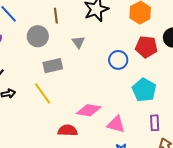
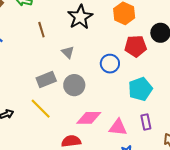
gray circle: (38, 36) -> (74, 85), moved
cyan pentagon: (144, 90) -> (140, 89), turned 30
purple rectangle: (155, 123) -> (146, 122), moved

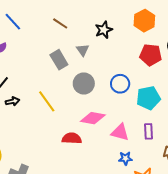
black star: (80, 17) -> (104, 30), moved, size x0.7
brown line: (41, 30) -> (60, 23), turned -49
blue circle: (110, 64) -> (120, 84), moved
gray rectangle: (46, 80) -> (59, 60), moved, turned 72

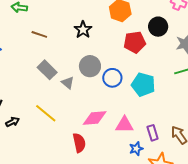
gray triangle: (83, 50) -> (68, 83), moved
gray circle: (84, 83) -> (90, 66), moved
cyan pentagon: (148, 98) -> (143, 85), turned -30
purple rectangle: (149, 131) -> (153, 133), moved
red semicircle: (72, 138) -> (79, 143), turned 90

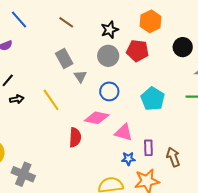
red pentagon: (135, 42) -> (137, 51), moved
gray circle: (90, 66) -> (108, 56), moved
blue circle: (112, 78) -> (109, 91), moved

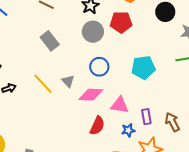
gray triangle: (80, 76) -> (68, 81), moved
cyan pentagon: (153, 99) -> (143, 68), turned -30
red semicircle: (75, 137) -> (97, 126), moved, turned 30

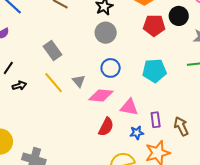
red pentagon: (121, 22) -> (154, 25), moved
gray rectangle: (50, 41) -> (52, 51), moved

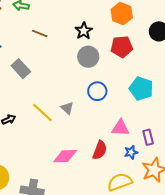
red pentagon: (154, 25) -> (122, 47), moved
gray rectangle: (52, 51) -> (21, 69), moved
cyan pentagon: (154, 71) -> (141, 89), turned 30
pink diamond: (101, 95) -> (65, 156), moved

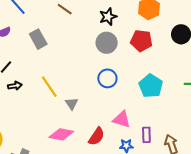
gray triangle: (67, 108) -> (72, 104), moved

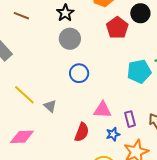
red pentagon: (141, 41) -> (117, 28), moved, turned -30
cyan pentagon: (151, 86) -> (139, 71), moved, turned -30
pink diamond: (61, 134) -> (22, 137), moved

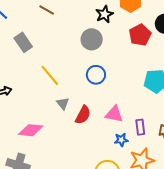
black star: (65, 13) -> (104, 14), moved
yellow line: (24, 95) -> (50, 75), moved
red semicircle: (82, 132) -> (83, 115), moved

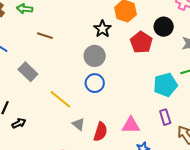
blue circle: (96, 75) -> (95, 83), moved
purple rectangle: (140, 127) -> (165, 117), moved

